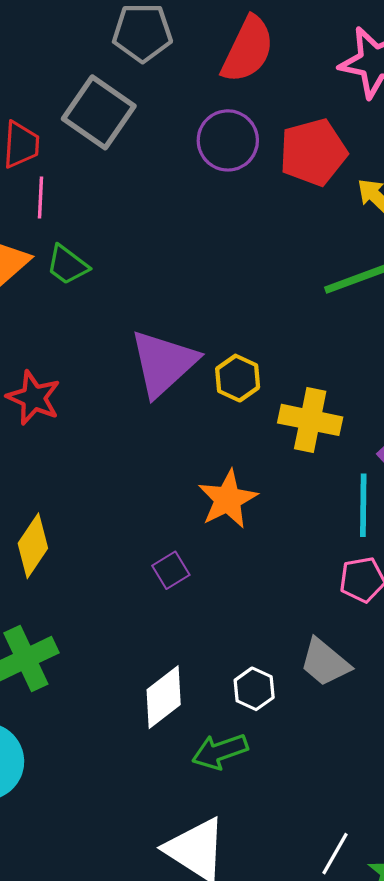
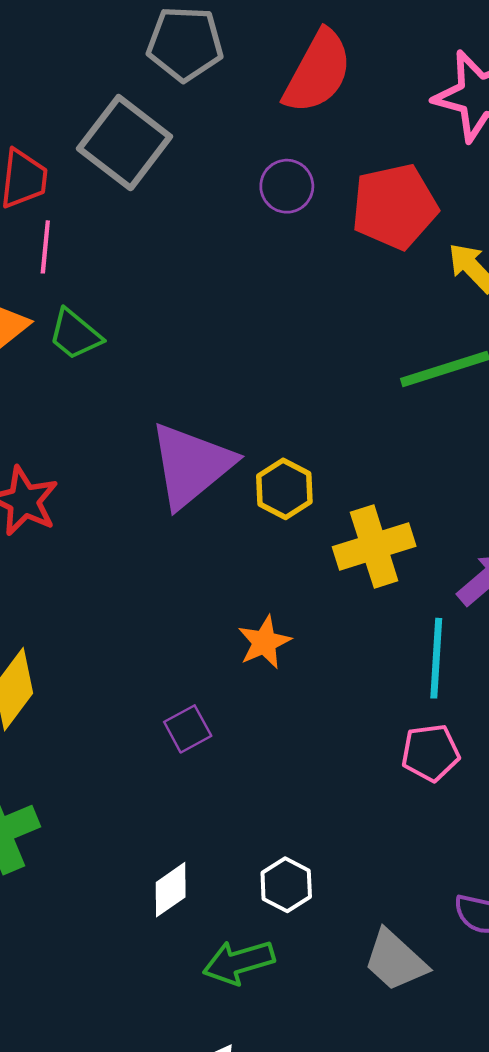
purple circle: (228, 140) -> (287, 186), size x0.7
yellow cross: (310, 420) -> (374, 547), turned -32
orange star: (228, 499) -> (264, 642), size x0.7
gray trapezoid: (325, 662) -> (395, 961), moved
white diamond: (164, 697) -> (171, 890), size x0.7

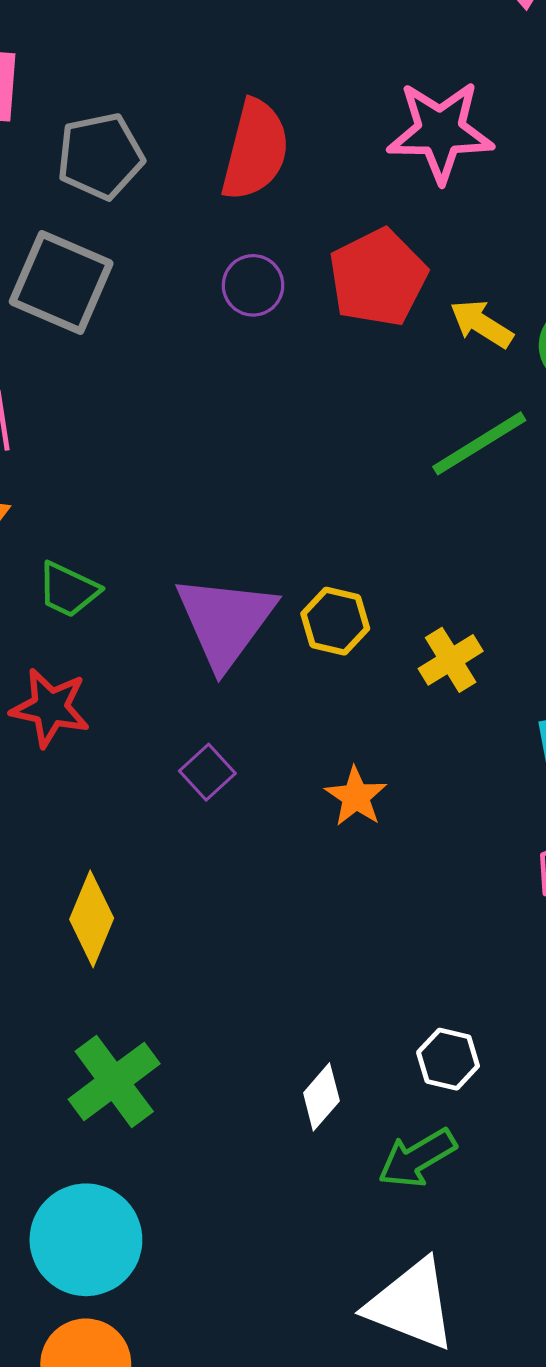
green trapezoid: (75, 334) -> (68, 590), moved
yellow cross: (374, 547) -> (451, 660), size x0.7
purple square: (188, 729) -> (207, 772), moved

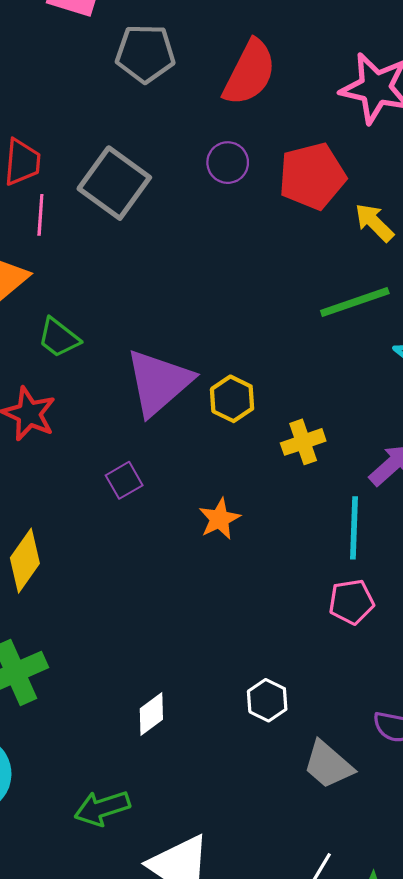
gray square: (61, 283) -> (114, 183), moved
white hexagon: (448, 1059) -> (267, 700), moved
green arrow: (417, 1158) -> (102, 808), moved

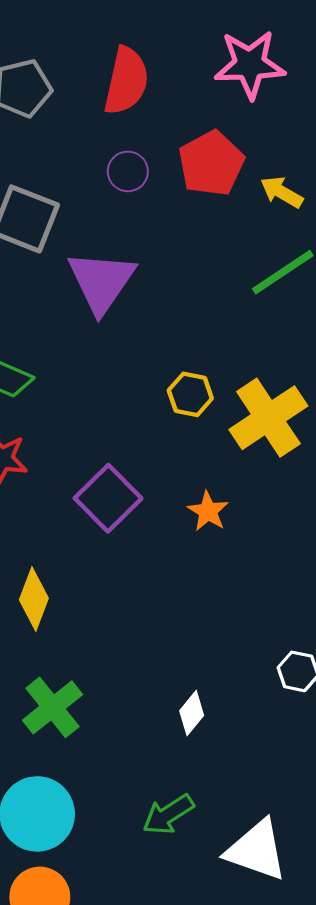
purple triangle: (159, 382) -> (101, 282), moved
yellow cross: (303, 442) -> (268, 418), size x1.8
purple square: (124, 480) -> (108, 498), size x1.8

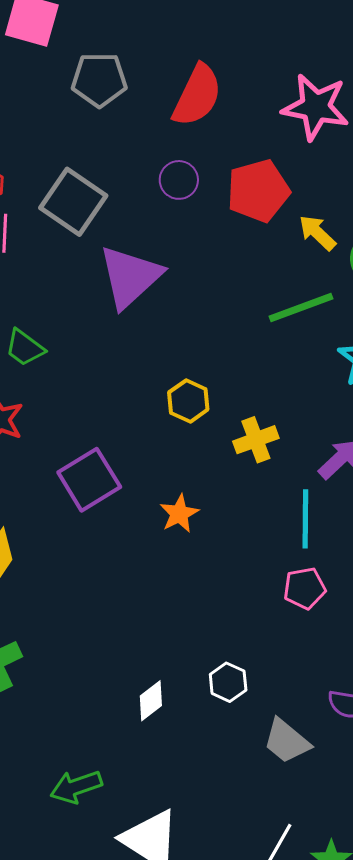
yellow cross: (268, 418) -> (256, 440), size x0.6
white diamond: (192, 713) -> (151, 701), moved

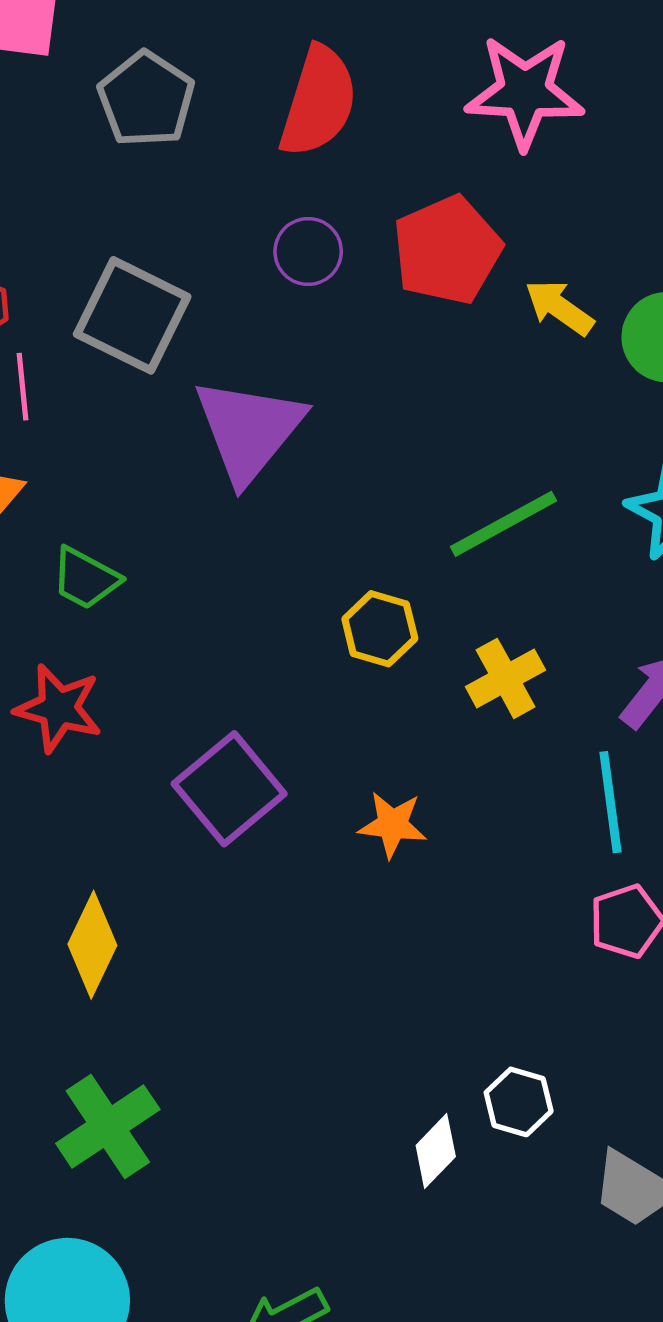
gray pentagon: (99, 80) -> (146, 99), turned -30
green line: (301, 308) -> (503, 524), moved
orange star: (179, 514) -> (393, 825), turned -30
white diamond: (151, 701) -> (436, 1151), moved

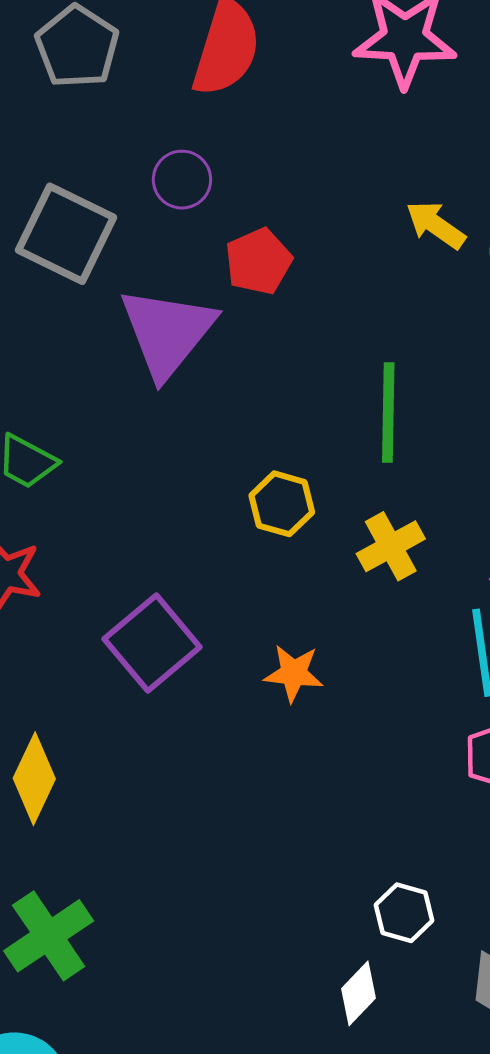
red pentagon: (447, 250) -> (258, 261), moved, size x0.7
purple circle: (308, 251) -> (182, 180), moved
green line: (503, 524) -> (388, 412), turned -60
white diamond: (436, 1151) -> (359, 993), moved

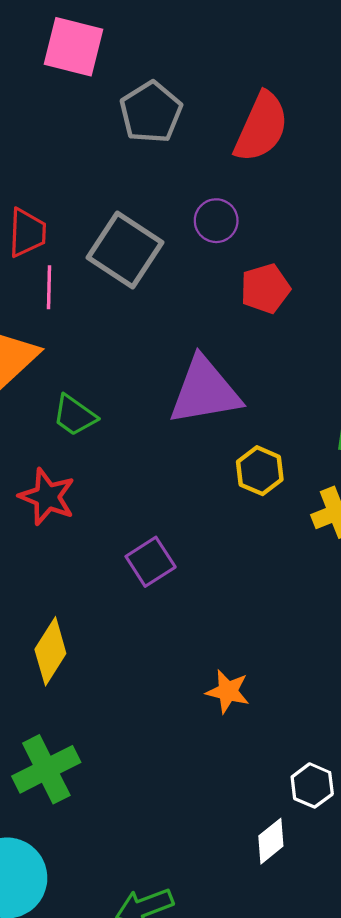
purple triangle: (167, 332) -> (205, 391), moved, turned 34
purple square: (152, 643) -> (151, 562), size x0.7
orange star: (294, 673) -> (228, 691), moved

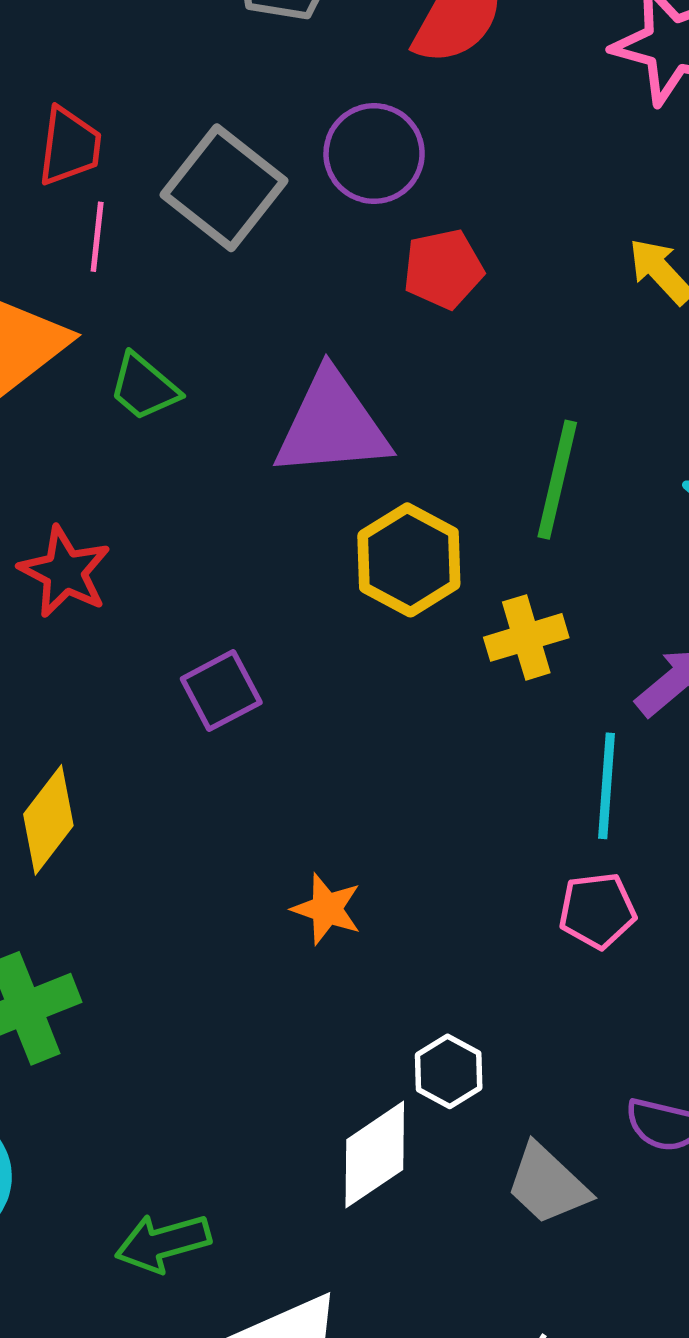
purple circle: (216, 221) -> (374, 154), size x1.4
green trapezoid: (75, 415) -> (144, 387), moved
yellow hexagon: (260, 471) -> (409, 560), size x1.4
white diamond: (271, 841) -> (375, 1155), size x1.5

